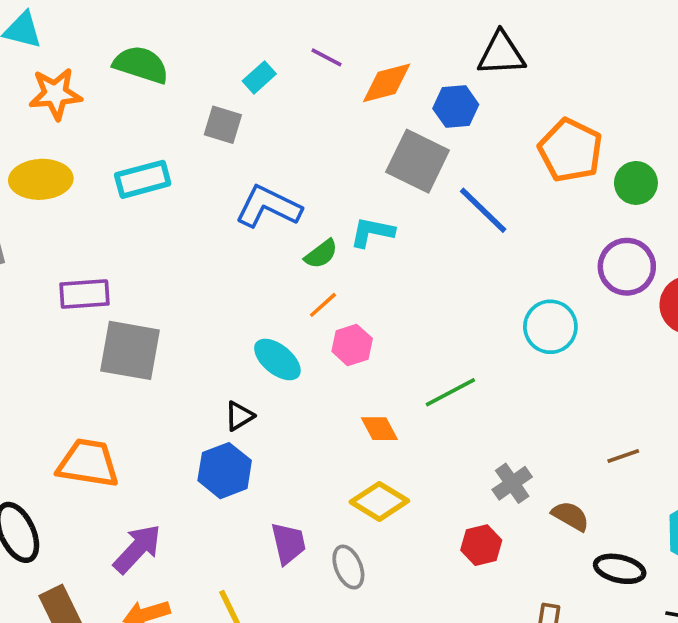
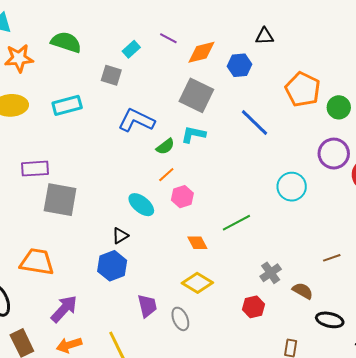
black triangle: (501, 54) -> (265, 36), size x0.7
gray square: (418, 161) -> (196, 95), moved

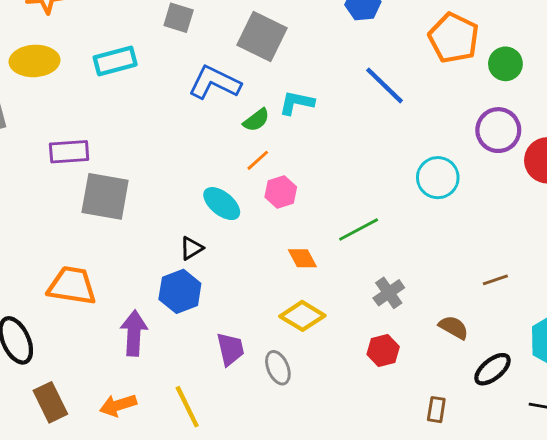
gray square: (196, 95) -> (262, 36), moved
gray cross: (271, 273) -> (389, 293), moved
purple arrow: (64, 309) -> (134, 333), moved, turned -40
black ellipse: (330, 320) -> (493, 369), turned -52

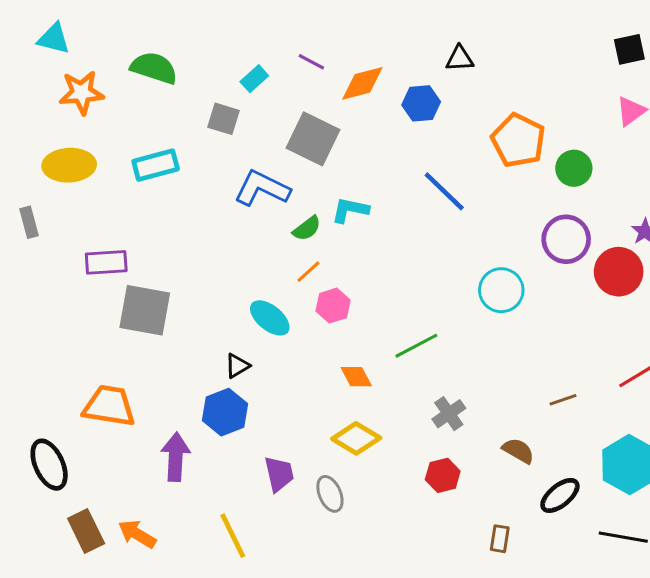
orange arrow: (118, 405) -> (137, 534), moved, turned 48

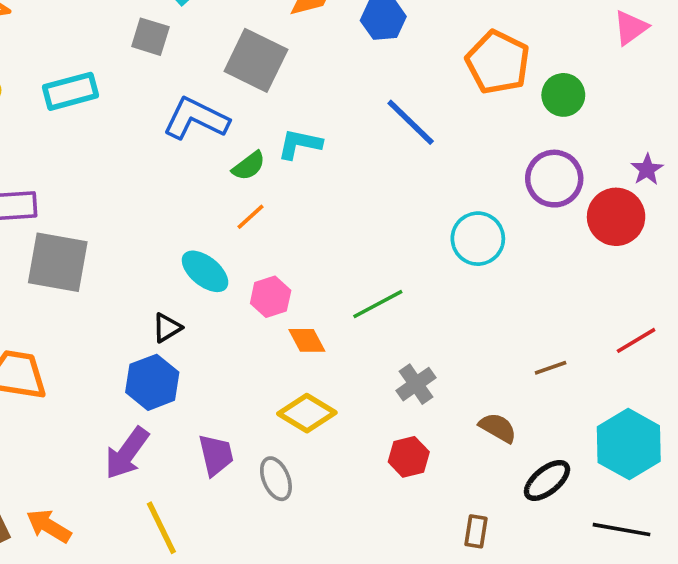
pink hexagon: (333, 306) -> (271, 297), moved
purple arrow: (176, 457) -> (127, 453), moved, turned -147

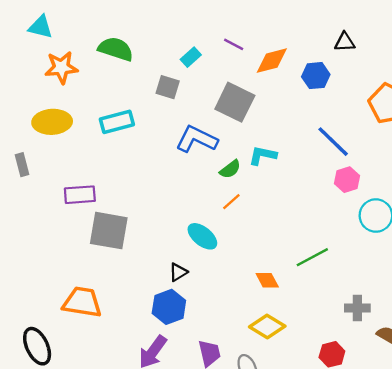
pink hexagon: (271, 297) -> (347, 180), moved
gray cross: (416, 384) -> (357, 308), moved, turned 35

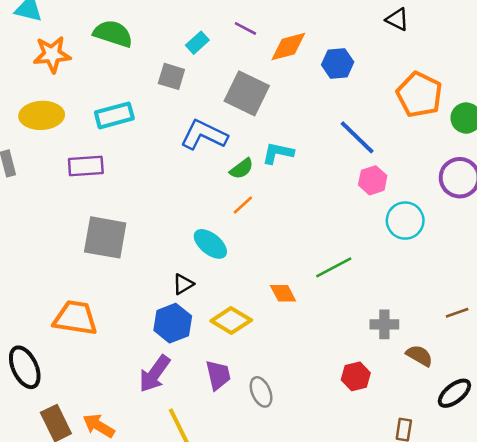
black triangle: (345, 42) -> (397, 19), moved, turned 30
purple rectangle: (80, 195) -> (86, 166), moved
yellow diamond: (267, 327) -> (231, 321), moved

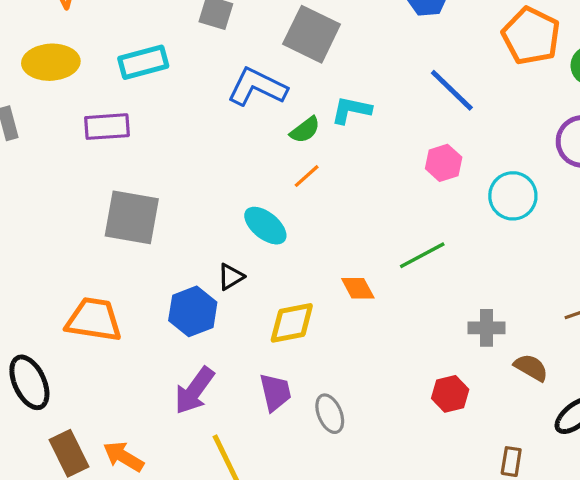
pink hexagon: (373, 180) -> (444, 163), moved
yellow diamond: (231, 321) -> (292, 323), turned -42
blue hexagon: (173, 323) -> (193, 311), moved

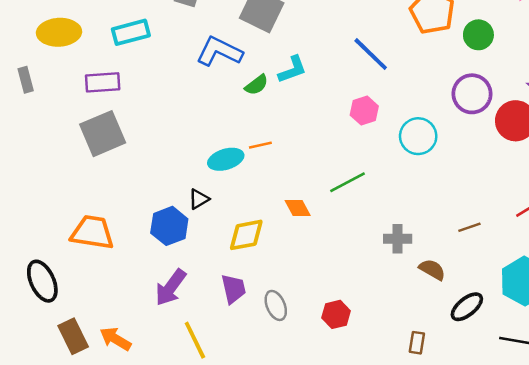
cyan L-shape: (351, 110) -> (292, 69), turned 148
orange line: (307, 176) -> (260, 145), moved, turned 30
gray square: (132, 217) -> (103, 134), moved, turned -33
cyan ellipse: (265, 226) -> (226, 159), turned -56
red hexagon: (450, 394) -> (336, 314), moved

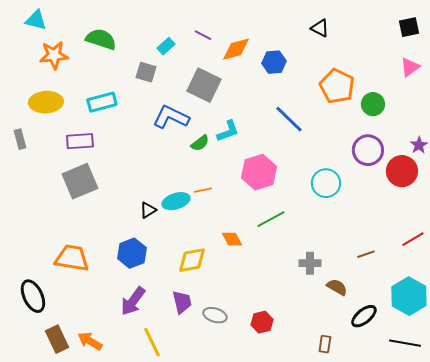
pink hexagon: (364, 111) -> (259, 172), moved, size x1.6
black triangle: (199, 199) -> (148, 210), moved
gray ellipse: (276, 305) -> (215, 315), turned -50

